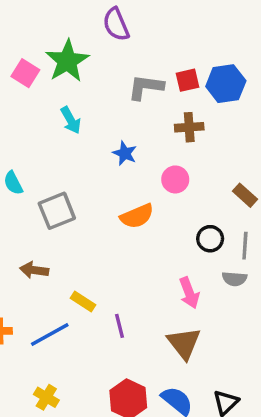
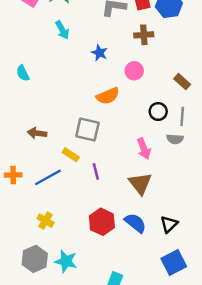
gray square: (57, 211) -> (87, 129), moved, turned 35

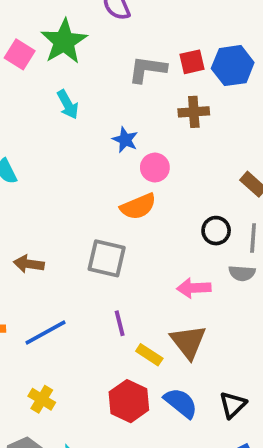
pink circle: (134, 71) -> (155, 168), moved
pink arrow: (144, 149) -> (194, 288), turned 108
yellow rectangle: (71, 155) -> (149, 355), moved

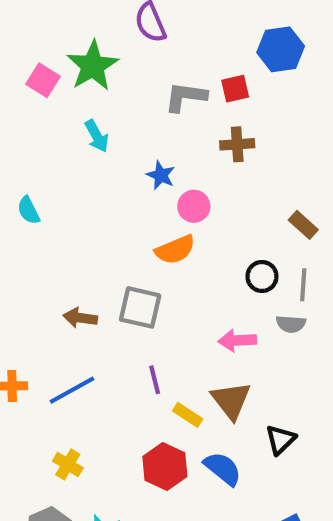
blue hexagon: (233, 66) -> (281, 49), moved
brown arrow: (29, 264) -> (80, 318), moved
black triangle: (233, 405) -> (281, 440), moved

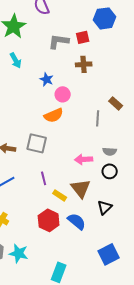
black circle: (262, 276) -> (110, 171), moved
gray line: (303, 285) -> (98, 118), moved

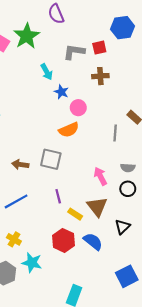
cyan arrow: (16, 60) -> (47, 72), moved
pink arrow: (84, 159) -> (100, 176), turned 66
cyan star: (19, 253) -> (32, 263), moved

